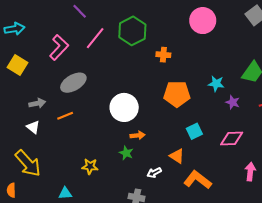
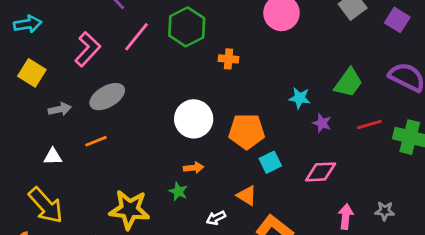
orange pentagon: (177, 94) -> (247, 131), moved
gray arrow: (37, 103) -> (60, 109), moved
white circle: (124, 107) -> (194, 119), moved
white triangle: (33, 127) -> (53, 157), turned -40
yellow star: (90, 166) -> (129, 210), size x1.8

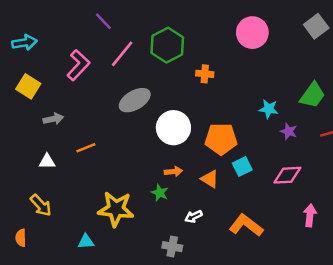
gray ellipse: (107, 97) -> (135, 100), moved
orange triangle: (247, 196) -> (210, 179), moved
yellow arrow: (46, 205) -> (41, 205), size x0.7

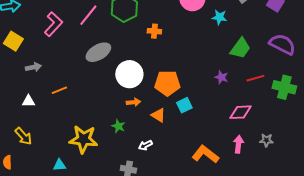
cyan star: (269, 109) -> (219, 17), moved
orange arrow: (173, 171) -> (133, 102), moved
pink diamond: (287, 175) -> (240, 112), moved
orange L-shape: (246, 225) -> (205, 154), moved

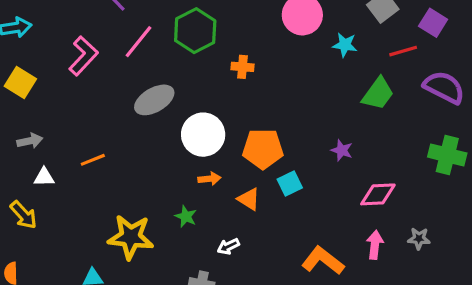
gray arrow: (33, 67) -> (30, 141), moved
purple star: (221, 77) -> (342, 150), moved
red line: (255, 78) -> (403, 51), moved
yellow arrow: (23, 136) -> (24, 215), moved

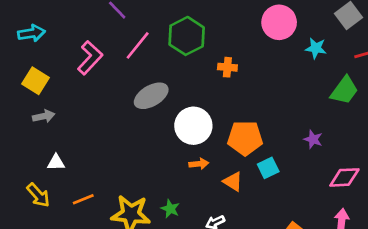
gray arrow: (30, 141) -> (44, 116), moved
orange line: (93, 160) -> (83, 199), moved
green star: (186, 216) -> (170, 209), moved

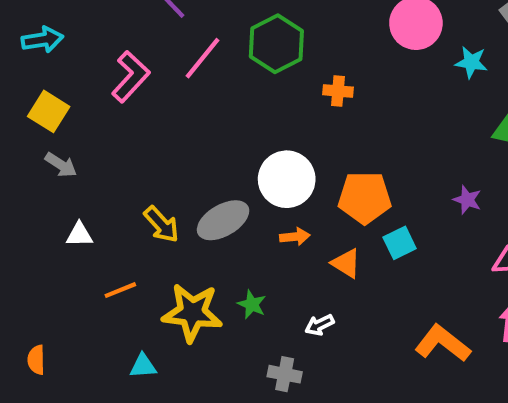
gray ellipse: (151, 96) -> (223, 220), moved
gray arrow: (44, 116) -> (61, 165), turned 45
yellow arrow: (38, 195) -> (161, 224), moved

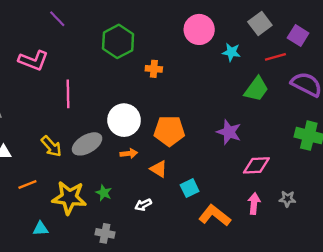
pink line: (203, 58) -> (68, 94), moved, turned -40
pink L-shape: (131, 77) -> (33, 60), turned 68
purple star: (467, 200) -> (229, 132), size x1.5
cyan square: (400, 243) -> (190, 188), moved
gray cross: (285, 374) -> (105, 233), moved

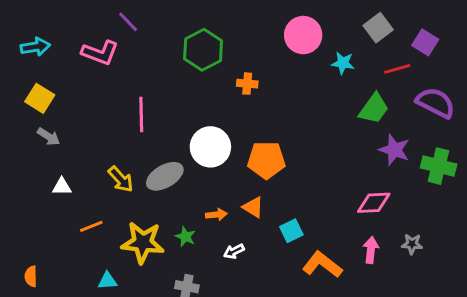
pink L-shape: (33, 60) -> (100, 53), moved
purple star: (229, 132) -> (394, 150), moved
orange arrow: (129, 153) -> (216, 215), moved

